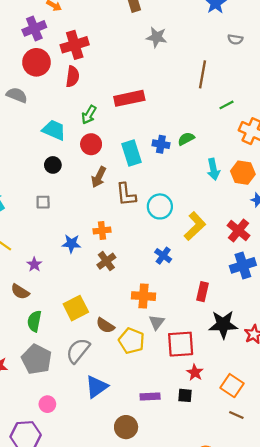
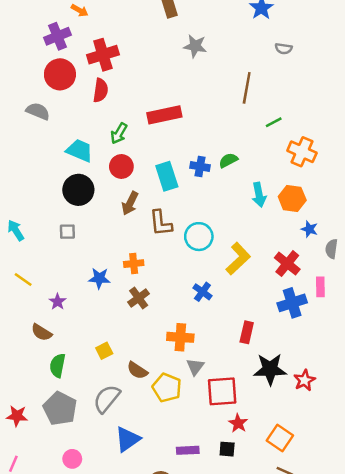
black circle: (53, 165) -> (78, 190), size x1.6
yellow square: (76, 308) -> (104, 351), size x0.6

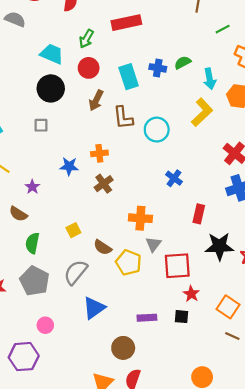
cyan arrow: (259, 195) -> (210, 79), moved
yellow L-shape: (238, 259) -> (202, 112), moved
blue cross: (202, 292) -> (174, 178), moved

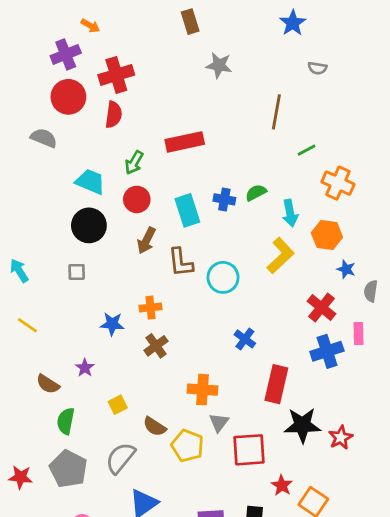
purple star: (32, 187) -> (85, 368), moved
red rectangle: (199, 214) -> (276, 384), size x1.5
red star: (191, 294) -> (282, 485), moved

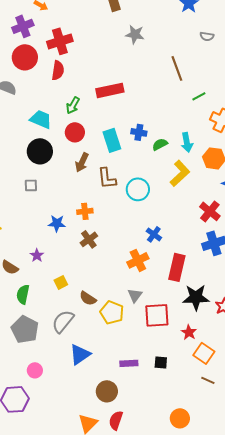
brown line: (276, 112) -> (177, 68), turned -30
green semicircle: (256, 193) -> (160, 144), moved
orange cross: (202, 390) -> (138, 260), moved, turned -30
red star: (282, 485) -> (189, 332), moved

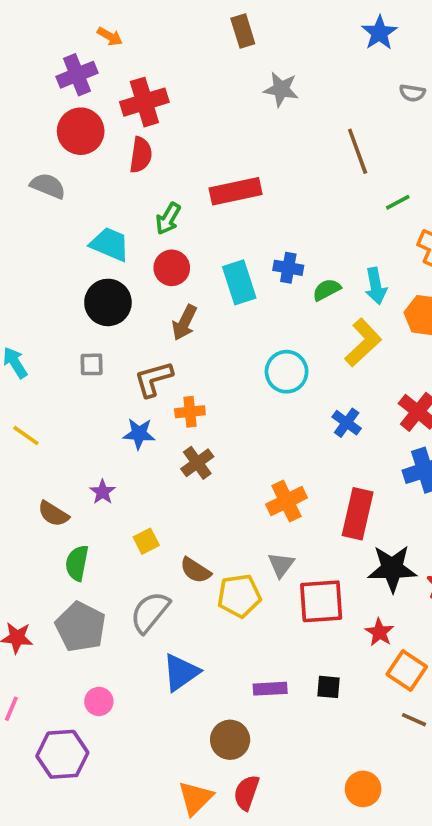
brown L-shape: (107, 178) -> (154, 379), moved, turned 80
blue cross: (154, 234) -> (347, 423), moved
yellow pentagon: (112, 312) -> (239, 596), turned -30

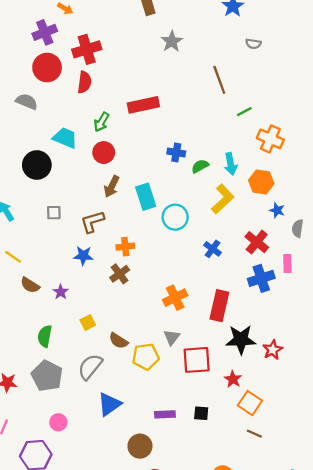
gray star: (281, 89) -> (172, 41), turned 30
cyan rectangle: (239, 282) -> (146, 197), moved
black circle: (108, 302) -> (37, 165), moved
orange cross: (190, 412) -> (125, 247), moved
brown semicircle: (53, 514) -> (30, 285), moved

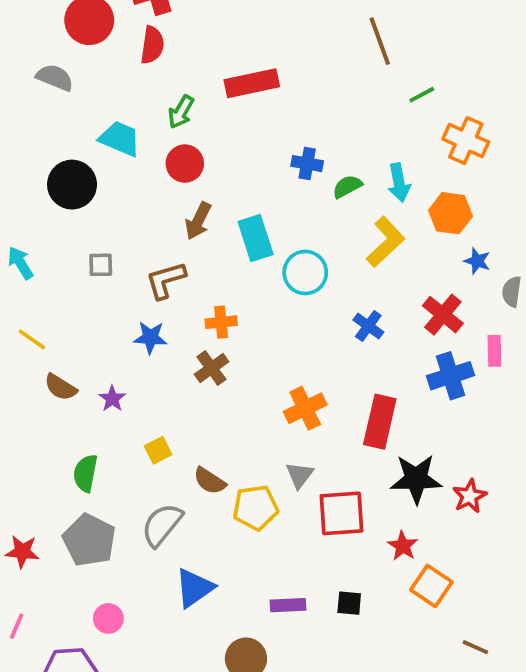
brown line: (254, 434) -> (475, 647), moved

